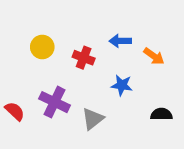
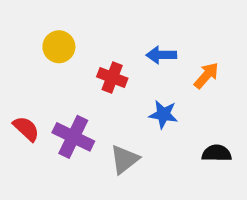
yellow circle: (42, 47) -> (59, 47), moved
orange arrow: (154, 56) -> (206, 75), turned -85
red semicircle: (15, 111) -> (26, 129), moved

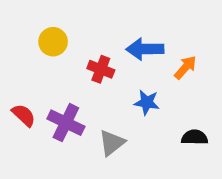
blue arrow: (161, 55) -> (145, 49), size x1.4

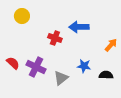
yellow circle: (53, 42) -> (22, 16), moved
orange arrow: (185, 67) -> (111, 45), moved
blue star: (147, 102) -> (84, 66), moved

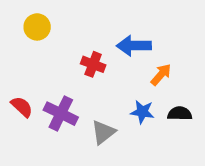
orange arrow: (111, 45) -> (161, 75), moved
black semicircle: (106, 75) -> (180, 114), moved

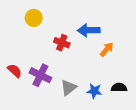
yellow circle: (37, 27) -> (34, 18), moved
blue star: (142, 112) -> (94, 91), moved
black semicircle: (180, 114) -> (119, 88), moved

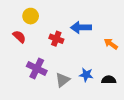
orange arrow: (107, 49) -> (111, 44), moved, turned -96
red semicircle: (15, 71) -> (19, 37), moved
blue star: (94, 91) -> (86, 75), moved

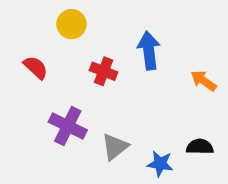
yellow circle: (31, 16) -> (71, 24), moved
blue arrow: (81, 27) -> (149, 50), turned 84
blue star: (86, 75) -> (160, 164), moved

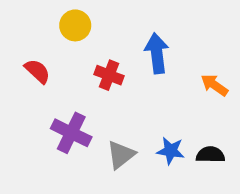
blue star: (160, 164) -> (171, 151), moved

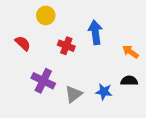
black semicircle: (210, 155) -> (129, 81), moved

